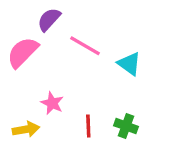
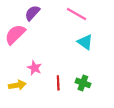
pink line: (85, 46) -> (76, 14), moved

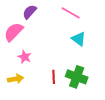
pink star: (34, 68) -> (25, 57), moved
green cross: (83, 83) -> (77, 77), size x1.5

